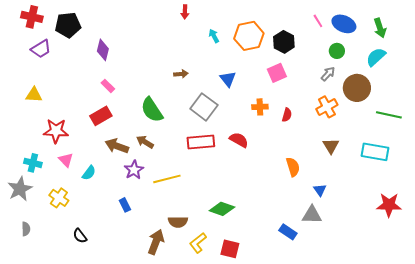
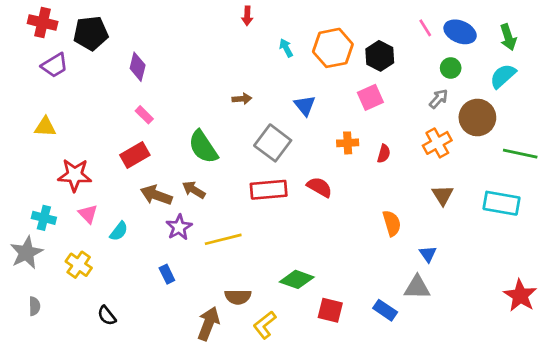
red star: (389, 205) -> (520, 295), moved, turned 30
red square: (230, 249) -> (330, 310), moved

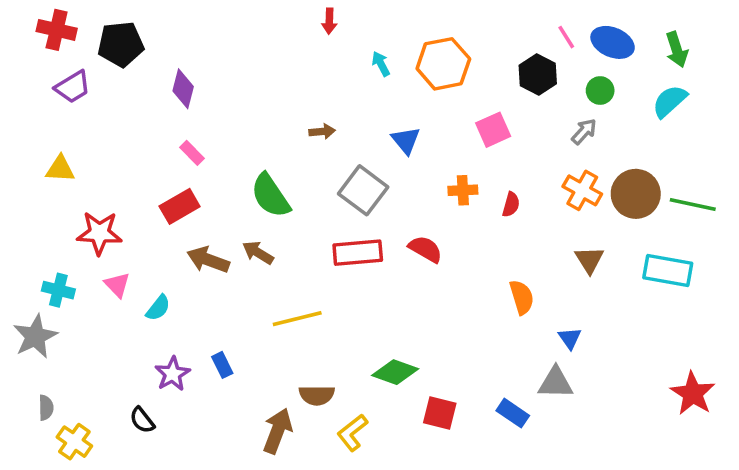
black hexagon: (380, 56) -> (538, 74), moved
brown circle: (477, 118) -> (636, 194), moved
orange cross: (437, 143) -> (582, 190), turned -32
purple star: (179, 227) -> (172, 374), moved
yellow cross: (79, 265) -> (74, 442), moved

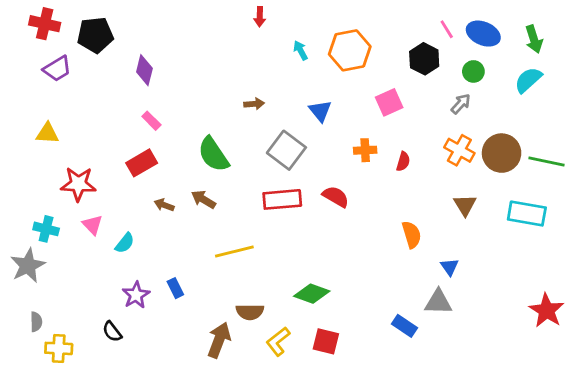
brown arrow: (208, 260) -> (164, 205), size x0.6
red square: (440, 413) -> (326, 341), moved
yellow cross: (74, 442) -> (59, 348), turned -32

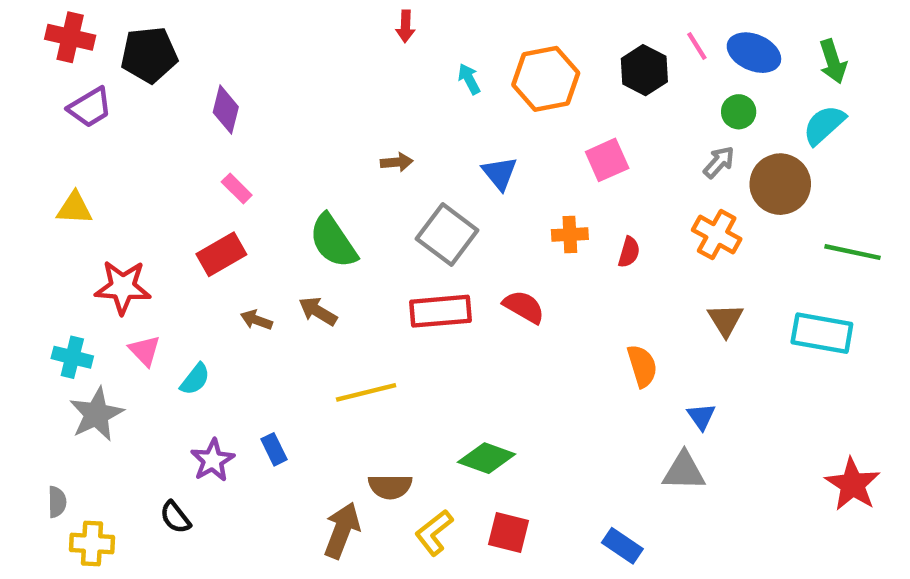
black hexagon: (424, 59) -> (644, 70), moved
brown circle: (502, 153) -> (780, 184), moved
gray star: (28, 266) -> (96, 414), moved
blue rectangle: (405, 326) -> (622, 546), moved

